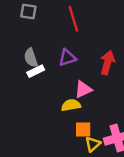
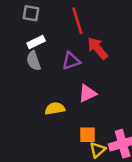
red arrow: (107, 63) -> (97, 48), moved, turned -55
white rectangle: (36, 71) -> (36, 42), moved
yellow semicircle: (71, 105) -> (55, 108), moved

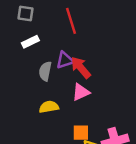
red arrow: (97, 48) -> (81, 68), moved
gray semicircle: (34, 61) -> (45, 71), moved, turned 30

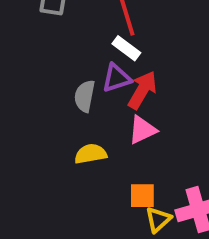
white rectangle: (30, 42) -> (126, 48), moved, turned 63
red arrow: (81, 68) -> (142, 90), turned 70

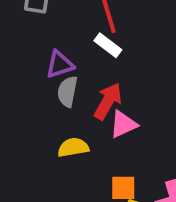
purple triangle: (116, 78) -> (60, 65), moved
red arrow: (142, 90) -> (108, 101), moved

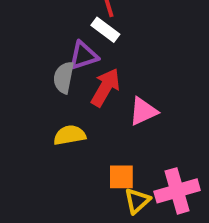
purple triangle: (60, 65) -> (84, 56), moved
pink triangle: (123, 124) -> (143, 111), moved

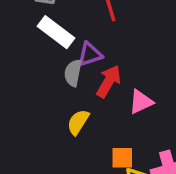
white rectangle: (105, 30) -> (56, 32), moved, size x1.5
yellow semicircle: (70, 135) -> (78, 122), turned -48

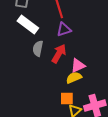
purple triangle: (90, 54) -> (64, 30), moved
yellow semicircle: (78, 122) -> (74, 78), moved, turned 35

